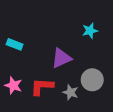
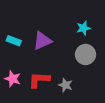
purple triangle: (61, 58) -> (42, 41), moved
gray circle: (92, 80) -> (86, 54), moved

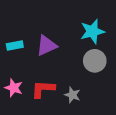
cyan star: (83, 28) -> (92, 31), size x1.5
cyan rectangle: (14, 41) -> (15, 46), turned -32

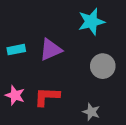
cyan star: (92, 31) -> (91, 22), moved
gray star: (72, 95) -> (91, 112), moved

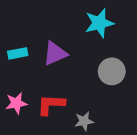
pink star: (15, 95) -> (16, 103), turned -30
gray star: (91, 112) -> (84, 121), moved, turned -30

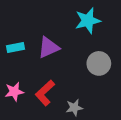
red L-shape: (51, 105) -> (45, 93), turned -45

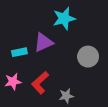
cyan star: (88, 21) -> (64, 18), moved
cyan rectangle: (15, 48) -> (19, 52), moved

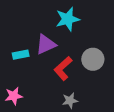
pink star: (13, 82) -> (14, 96), moved
red L-shape: (40, 83) -> (63, 68), moved

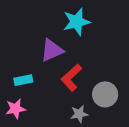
cyan rectangle: (21, 55) -> (23, 80), moved
gray circle: (93, 59) -> (105, 94), moved

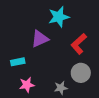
red L-shape: (71, 78) -> (79, 44), moved
pink star: (16, 109) -> (27, 85), moved

